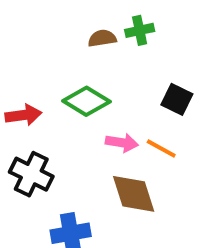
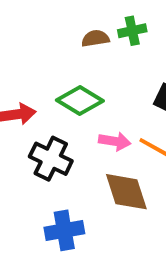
black cross: (31, 174) -> (51, 159), moved

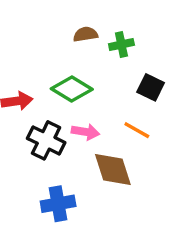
green cross: (132, 31) -> (121, 45), moved
pink arrow: (115, 141) -> (85, 132), moved

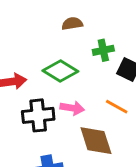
green cross: (121, 45) -> (103, 50), moved
black cross: (46, 140) -> (38, 115), turned -32

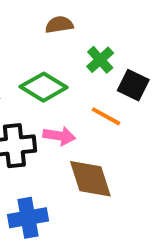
green cross: (103, 50) -> (100, 60), turned -30
orange line: (117, 107) -> (106, 116), moved

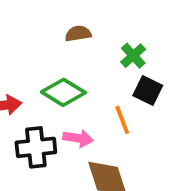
green cross: (100, 60) -> (133, 56), moved
orange line: (106, 116) -> (122, 120), turned 40

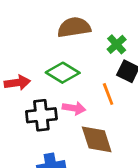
brown semicircle: (78, 34) -> (74, 27), size x1.6

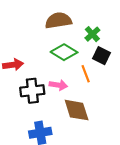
green diamond: (63, 73) -> (64, 52), moved

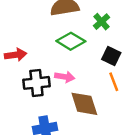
black square: (101, 56) -> (111, 56), moved
orange line: (86, 74) -> (114, 82), moved

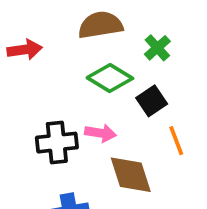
red arrow: (16, 55) -> (25, 50), moved
black square: (111, 56) -> (152, 101), moved, turned 30

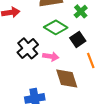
black cross: (57, 143) -> (28, 48), moved, turned -35

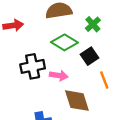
black cross: (28, 48) -> (33, 66), turned 30

